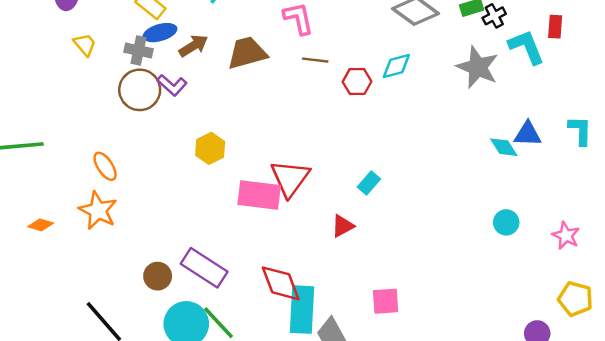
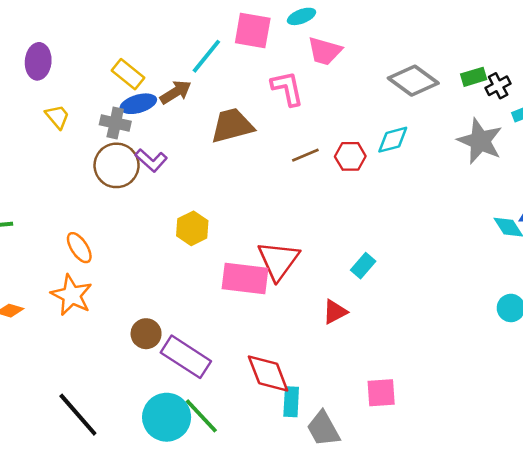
brown arrow: (193, 46) -> (176, 92), moved
brown line: (315, 60) -> (305, 155), moved, turned -30
brown circle: (158, 276) -> (146, 334), moved
cyan rectangle: (302, 310) -> (291, 402), size x0.6

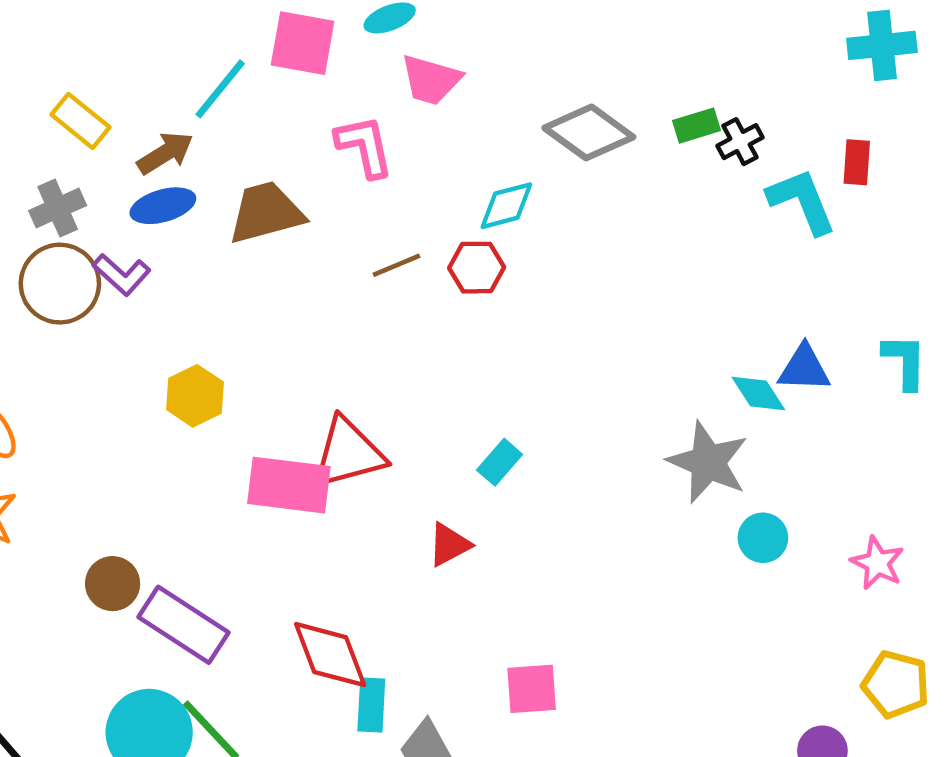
blue ellipse: (138, 104) -> (163, 206), moved
gray cross: (115, 123) -> (58, 208), turned -36
cyan diamond: (393, 140) -> (506, 206), moved
gray star: (480, 141) -> (708, 462), moved
red triangle: (278, 260) -> (348, 453), turned 39

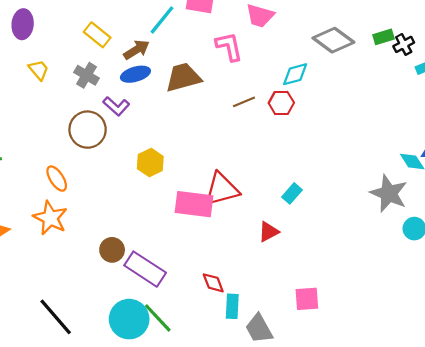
gray cross: (58, 208) -> (86, 75), turned -35
brown circle: (60, 284) -> (88, 130), moved
red diamond: (330, 655) -> (213, 283), size x0.6

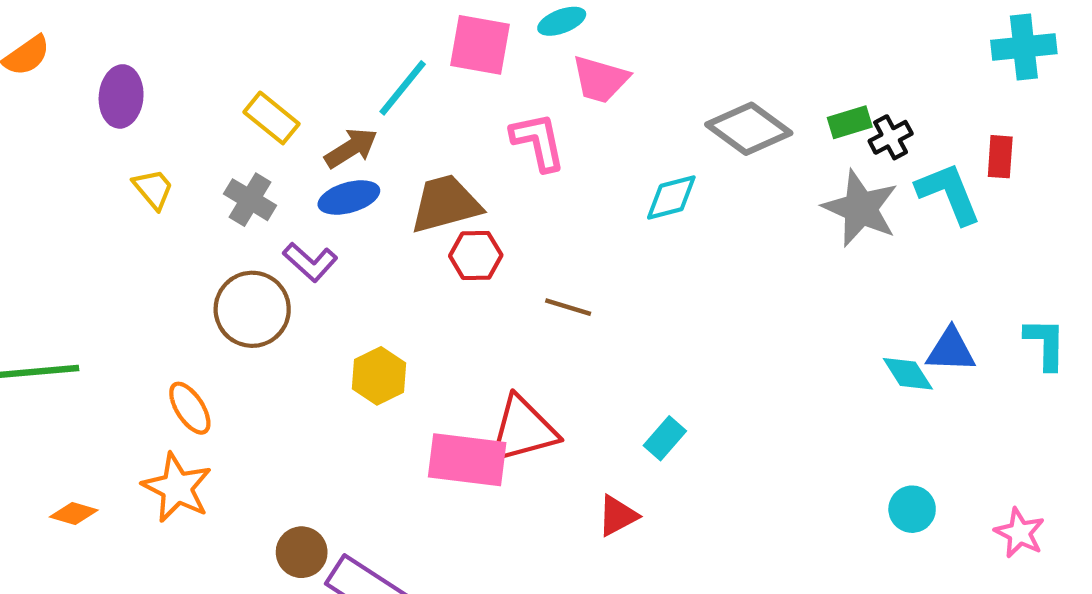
brown line: (244, 102) -> (568, 307), moved, turned 40
red hexagon: (281, 103) -> (476, 256), moved
gray star: (389, 193) -> (860, 208), moved

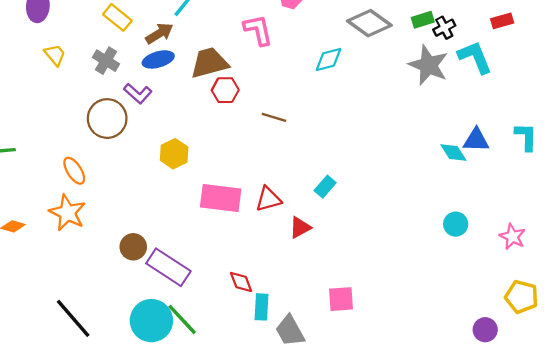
red rectangle: (1000, 157) -> (502, 21), moved, turned 70
red triangle: (523, 430) -> (268, 199), moved, size x0.7

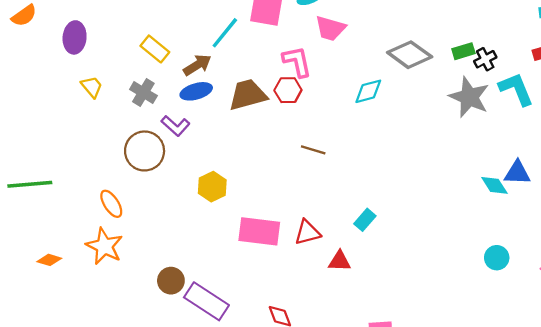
red hexagon: (225, 90) -> (288, 90), moved
red triangle: (300, 227) -> (340, 261), turned 30

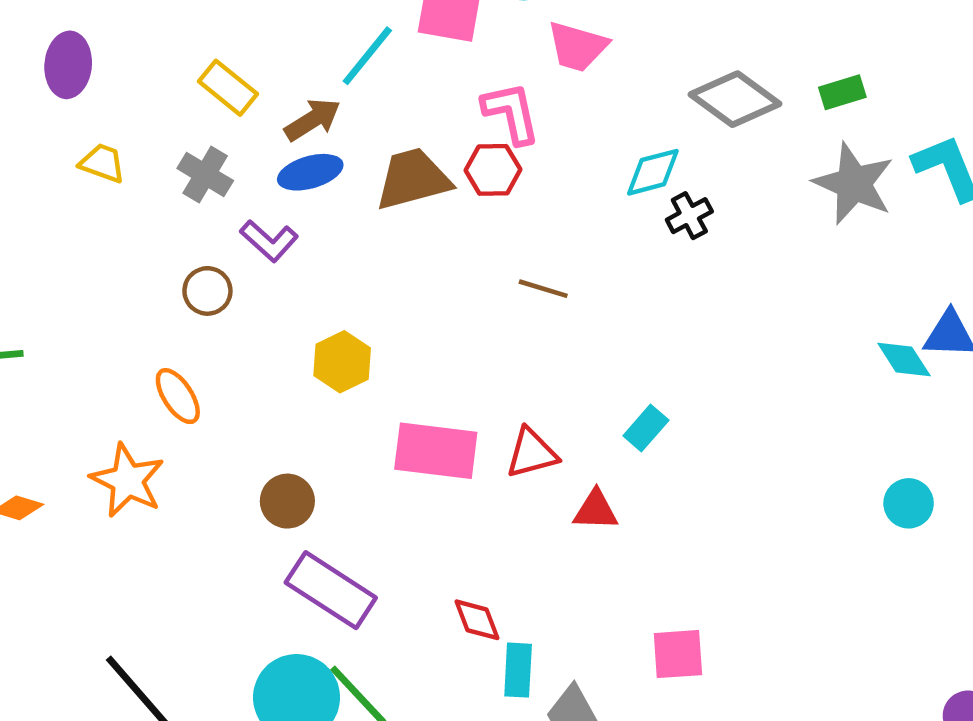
black cross: (485, 59) -> (689, 216), moved
yellow trapezoid: (92, 87) -> (102, 163), turned -30
brown circle: (145, 151) -> (207, 291), size x0.6
orange ellipse: (111, 204) -> (178, 396), moved
brown circle: (171, 281) -> (287, 501), moved

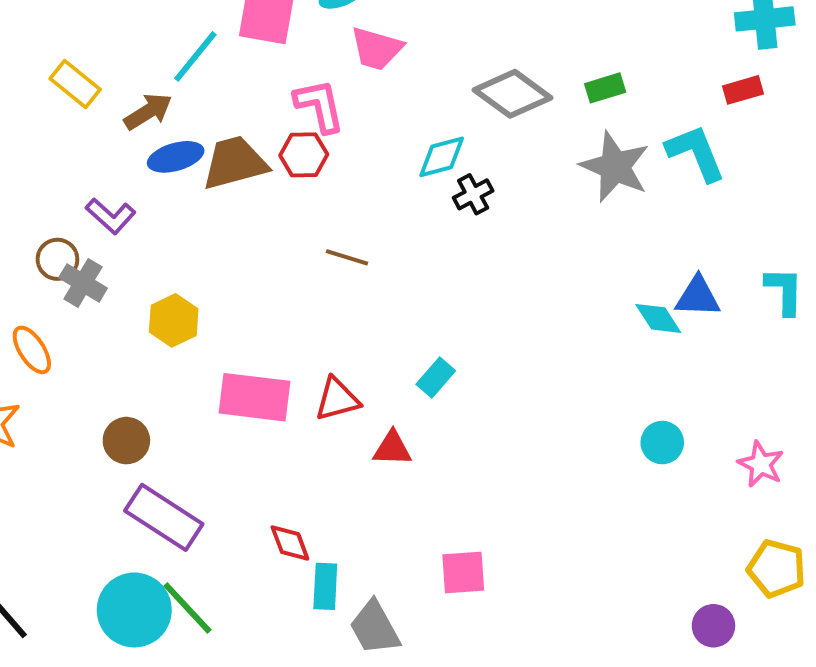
blue ellipse: (310, 172) -> (176, 157), moved
gray cross: (205, 174) -> (83, 283), moved

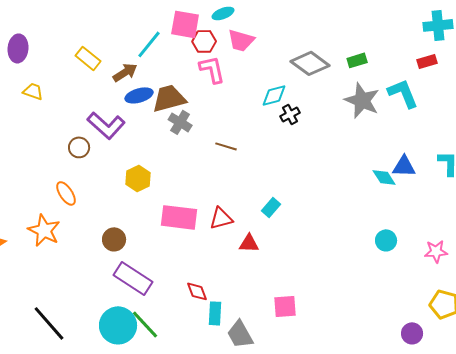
red hexagon: (304, 155) -> (204, 41), moved
purple L-shape: (111, 216) -> (106, 125), size x1.5
gray cross: (83, 283) -> (180, 122), moved
pink star: (761, 464) -> (436, 251), turned -30

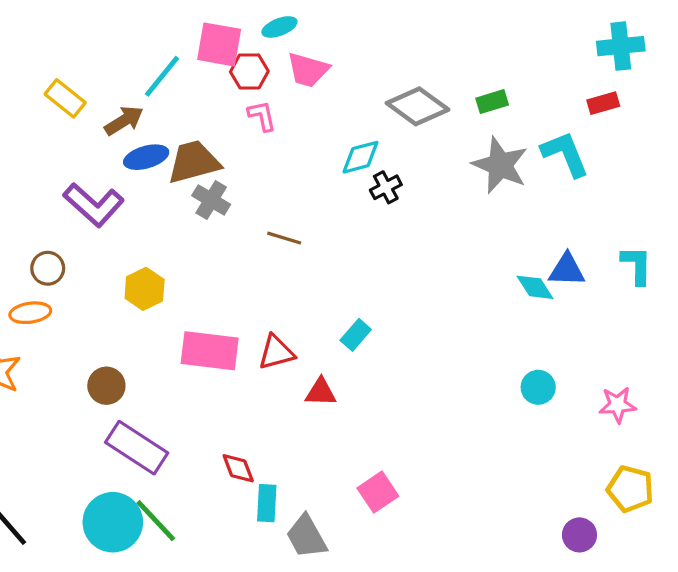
pink L-shape: (212, 69) -> (262, 116), size x0.7
brown circle: (79, 147) -> (48, 268), moved
orange ellipse: (66, 193) -> (30, 313), turned -65
pink square: (285, 306) -> (378, 492), turned -30

